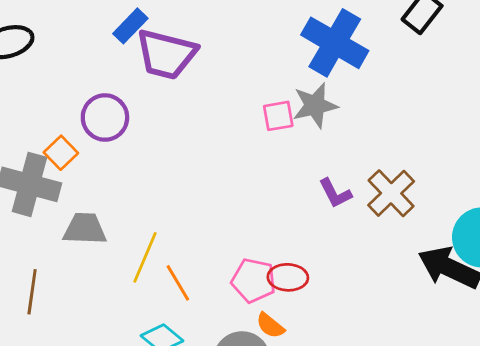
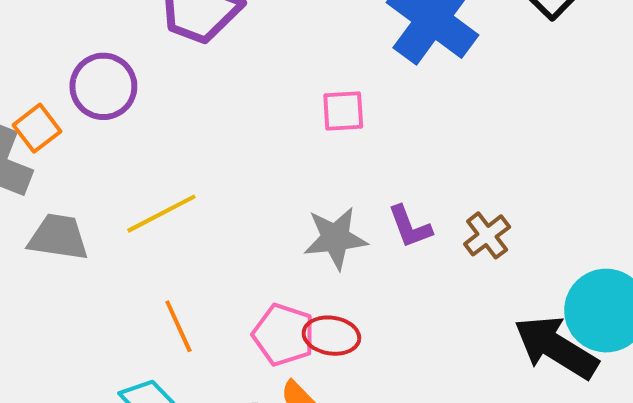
gray star: (315, 105) -> (335, 238), moved
brown cross: (391, 193) -> (487, 235), size x0.7
yellow line: (145, 257) -> (161, 214), moved, turned 33

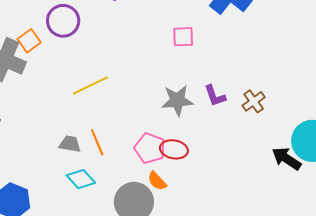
gray trapezoid: (58, 237) -> (70, 144), moved, size x0.7
black arrow: (556, 347) -> (287, 159), size x0.7

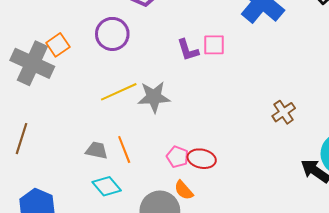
purple circle: (63, 21) -> (112, 34), moved
purple L-shape: (215, 96) -> (188, 50), moved
gray star: (177, 100) -> (154, 97), moved
pink pentagon: (150, 148) -> (177, 157), size x0.7

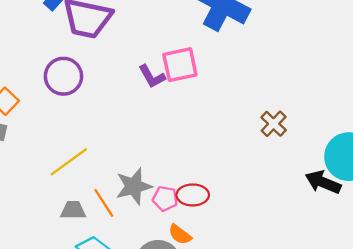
pink square: (214, 45) -> (180, 65), size x1.4
yellow line: (119, 92) -> (69, 162), moved
gray star: (154, 97) -> (134, 186), moved

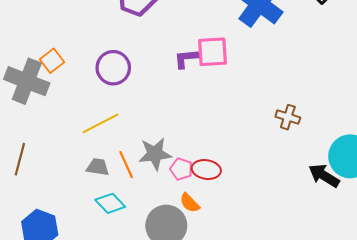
purple circle: (63, 76) -> (113, 68), moved
purple L-shape: (152, 76) -> (186, 59), turned 105
brown cross: (274, 124) -> (288, 117), turned -35

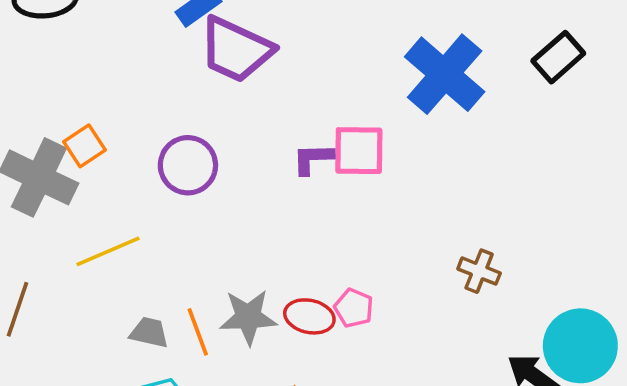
yellow line: (100, 123) -> (108, 251), moved
pink pentagon: (181, 169) -> (354, 308), moved
red ellipse: (206, 170) -> (309, 316), moved

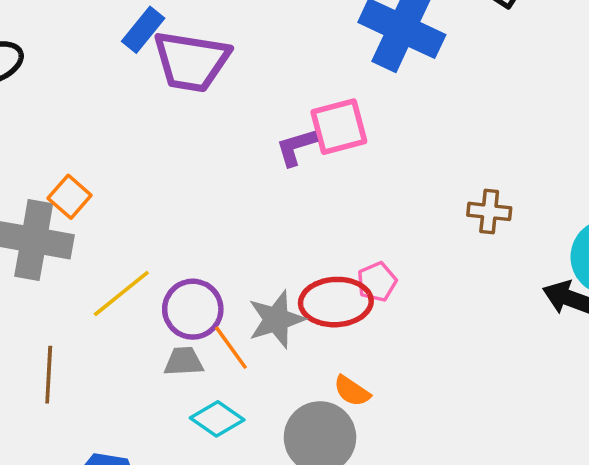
purple circle: (188, 165) -> (193, 309), moved
pink pentagon: (354, 308) -> (377, 282), turned -30
red ellipse: (309, 316) -> (336, 302), size x1.4

